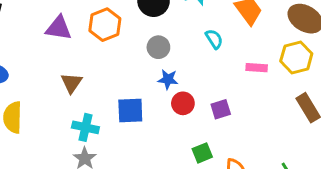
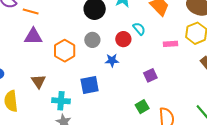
orange hexagon: (105, 25) -> (65, 51), moved
gray circle: (158, 47) -> (92, 40), moved
brown triangle: (71, 83) -> (38, 81), moved
red circle: (183, 103) -> (123, 39), moved

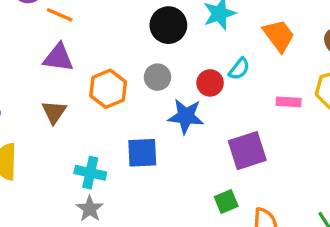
cyan semicircle: (139, 29) -> (239, 69), turned 72
blue star: (112, 60) -> (186, 116), size x1.5
purple square: (150, 75) -> (247, 151), size x1.6
brown triangle: (38, 81) -> (54, 112), moved

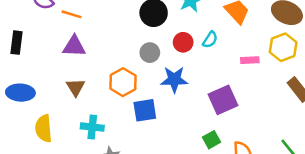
red circle: (210, 83) -> (183, 42), moved
orange hexagon: (108, 89) -> (123, 82), moved
cyan cross: (90, 173) -> (92, 127), moved

